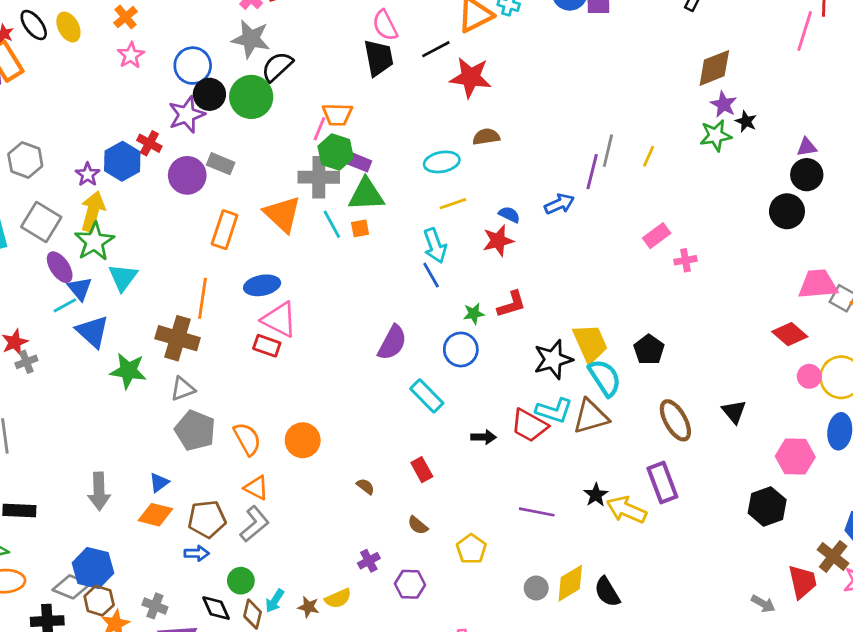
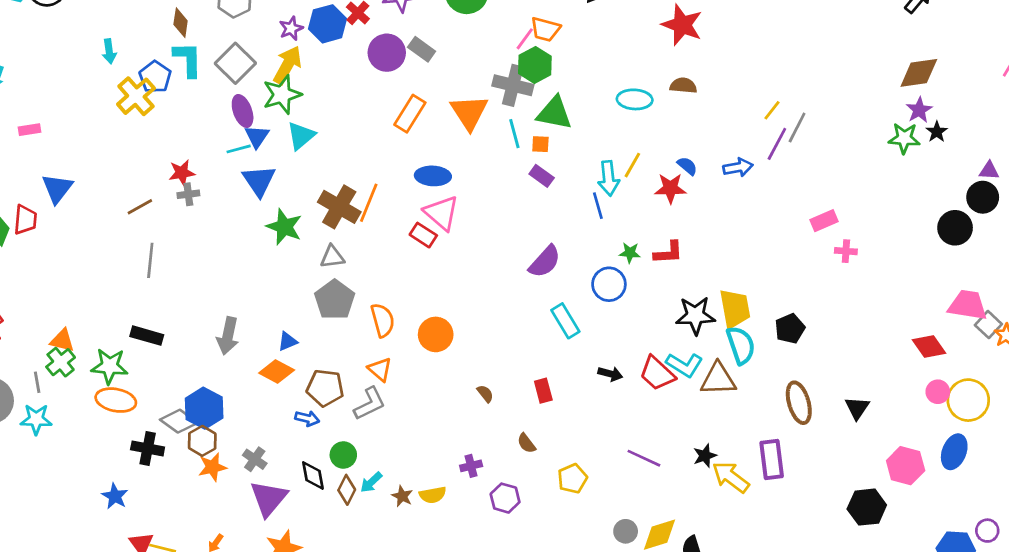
yellow line: (649, 156) -> (772, 110), moved
purple rectangle: (359, 162) -> (542, 176), moved
yellow line: (453, 204) -> (632, 165), moved, turned -55
orange line: (202, 298) -> (369, 203), moved

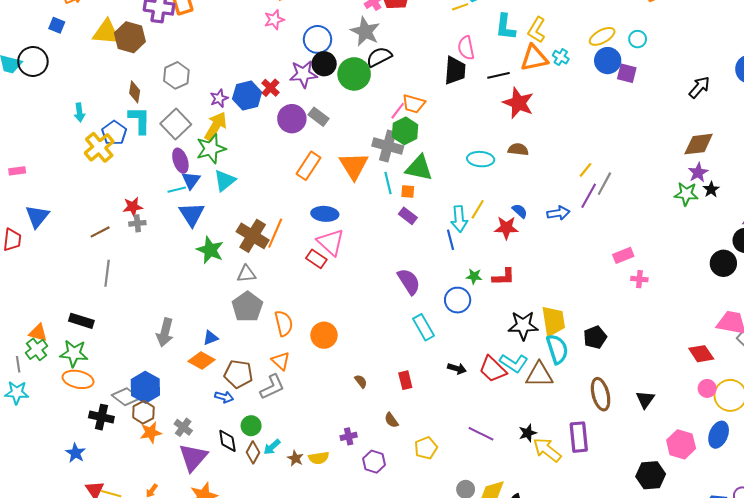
purple semicircle: (545, 262) -> (409, 281), turned -76
black rectangle: (147, 336) -> (81, 321), moved

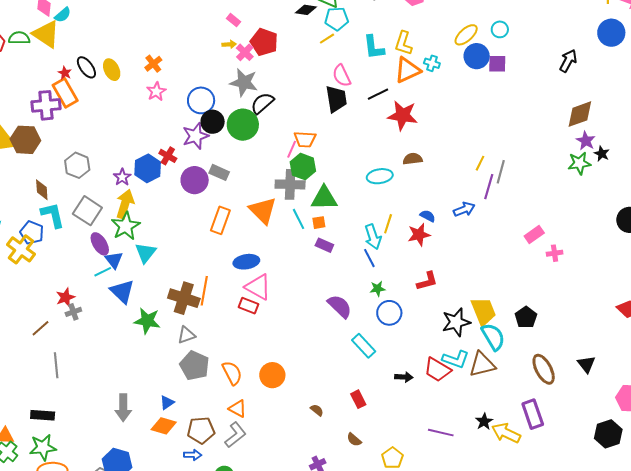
green star: (474, 276) -> (378, 289), moved

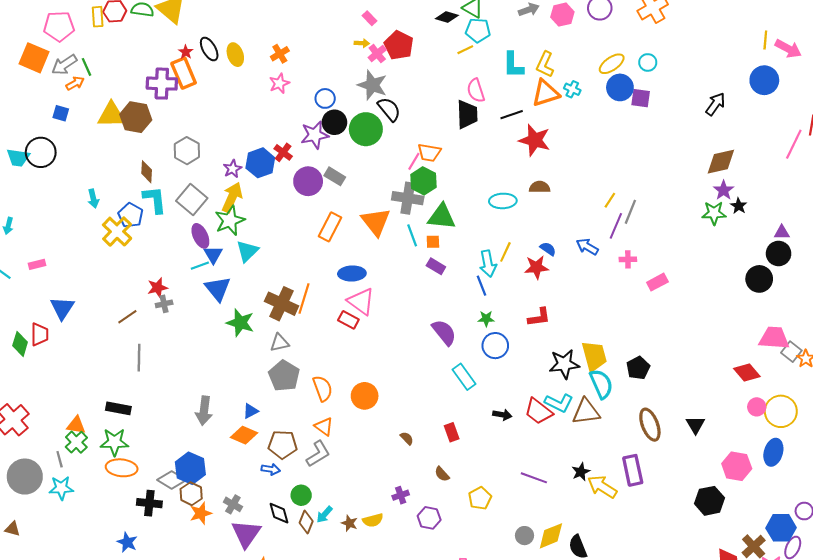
blue circle: (201, 100) -> (325, 98), size x0.7
black semicircle: (262, 103) -> (389, 109), turned 85
blue arrow: (464, 209) -> (587, 247), turned -135
pink cross: (555, 253) -> (628, 259), moved

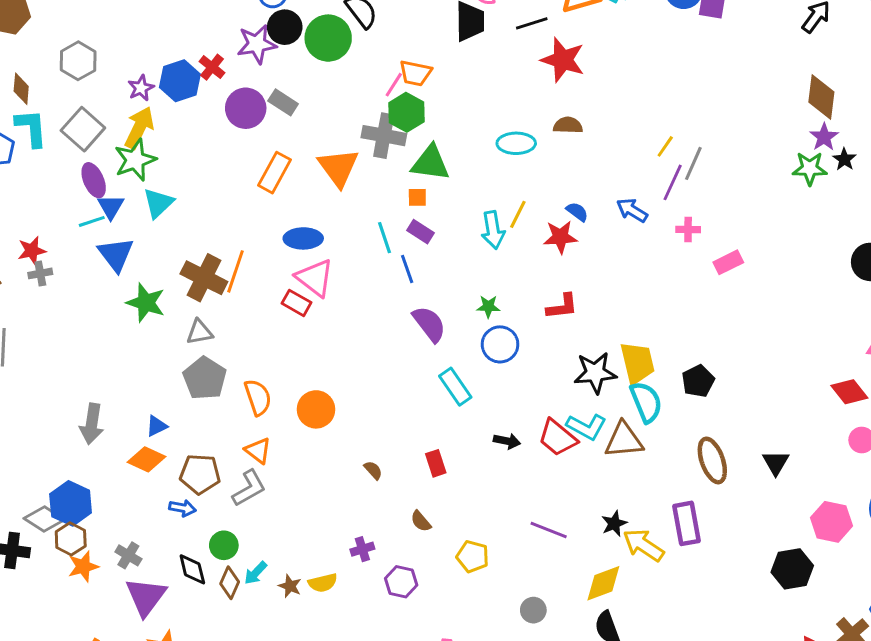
brown diamond: (721, 162) -> (821, 97), turned -72
cyan line: (412, 235) -> (385, 238), moved
blue line: (481, 286) -> (407, 269), moved
yellow pentagon: (480, 498) -> (473, 556), turned -30
yellow diamond: (551, 536) -> (603, 583), moved

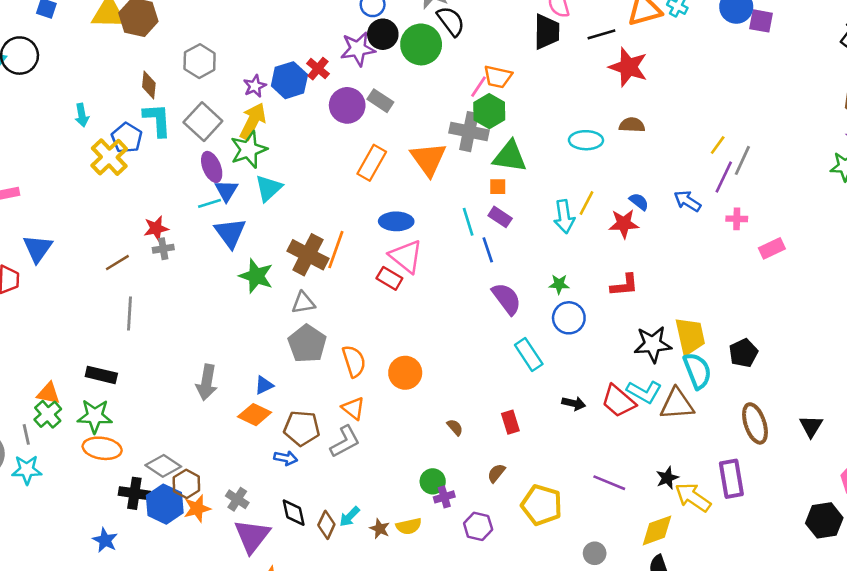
blue hexagon: (71, 503) -> (165, 504), moved
brown semicircle: (421, 521) -> (496, 473), turned 78
green circle: (224, 545) -> (433, 481), moved
yellow pentagon: (473, 556) -> (542, 505), size x1.4

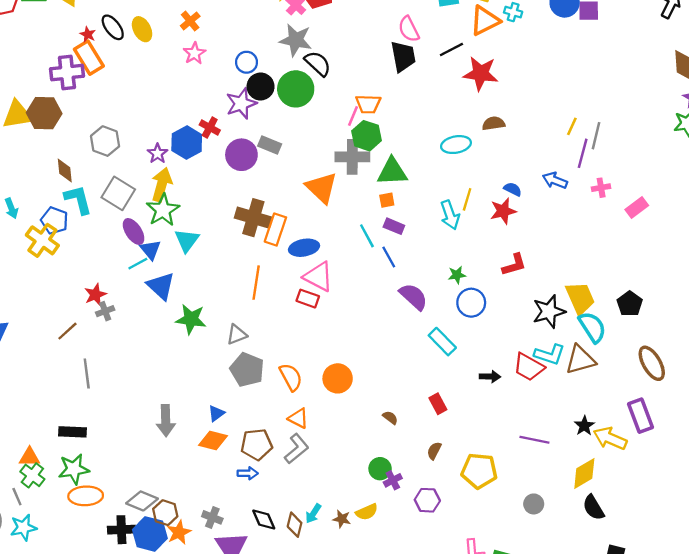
orange rectangle: (372, 163) -> (275, 229), moved
brown cross: (308, 255) -> (253, 218), moved

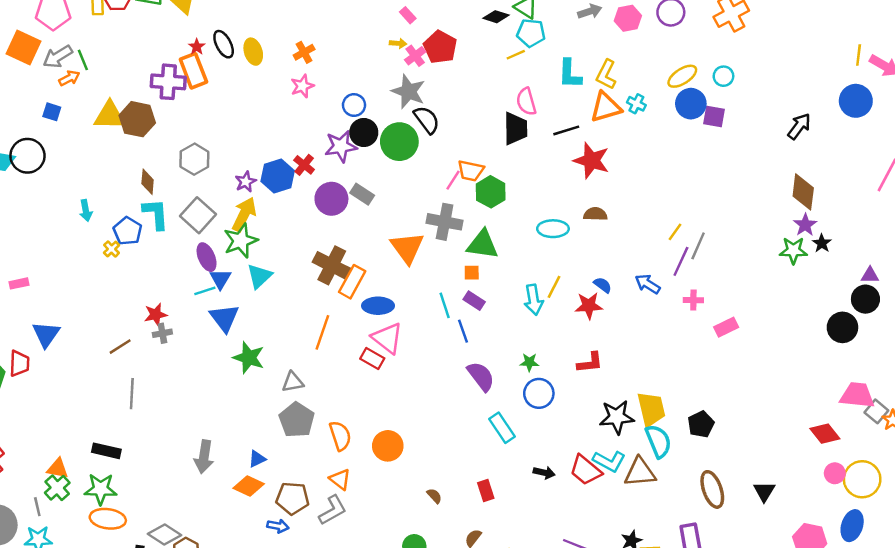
green hexagon: (367, 136) -> (491, 192), moved
yellow cross: (42, 240) -> (112, 249), size x0.5

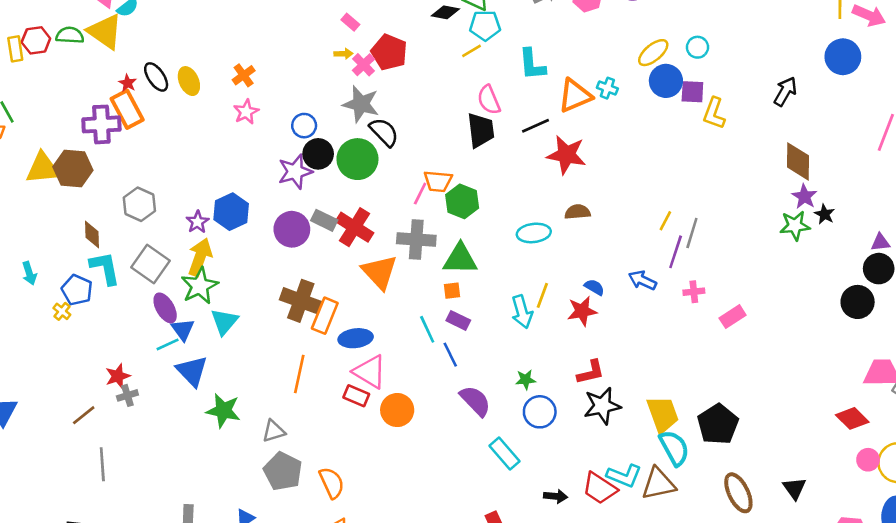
yellow L-shape: (606, 75) -> (714, 113), moved
red cross: (304, 165) -> (355, 227), moved, size x1.6
black star: (617, 417) -> (602, 406), moved
black pentagon: (701, 424) -> (718, 424), size x1.4
orange circle: (388, 446) -> (397, 410), moved

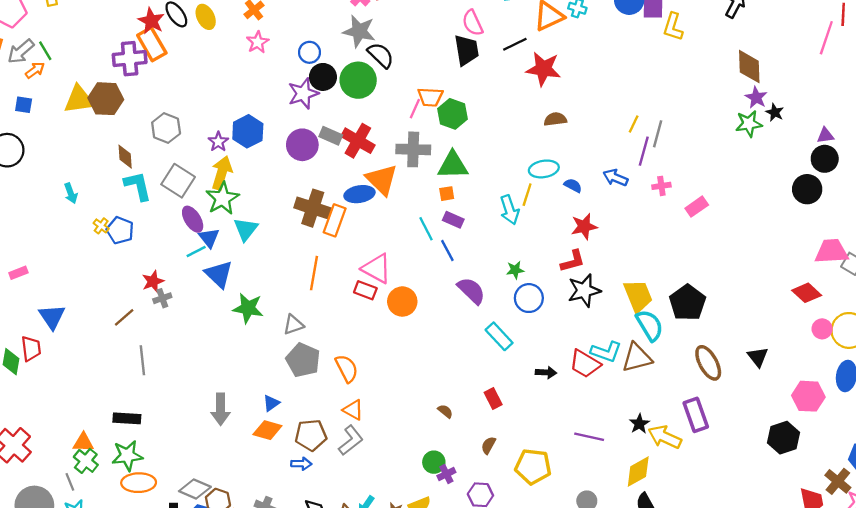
red star: (128, 83) -> (151, 21), size x1.6
cyan ellipse: (534, 233) -> (544, 169), moved
blue pentagon: (77, 290) -> (120, 230), moved
red star: (582, 311) -> (584, 226), moved
blue ellipse: (356, 338) -> (359, 194), moved

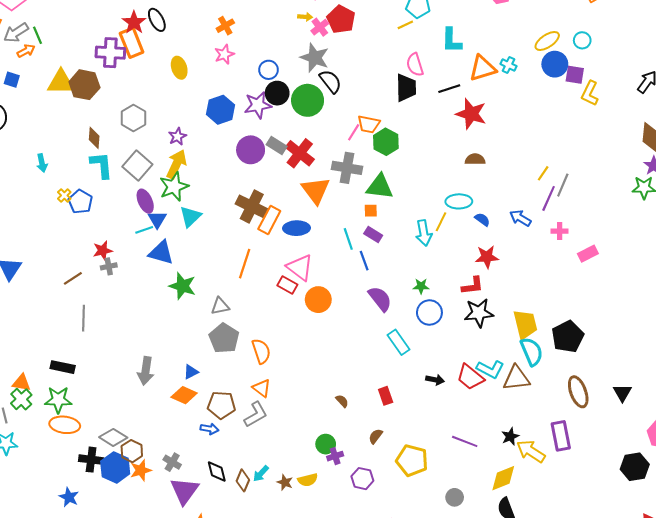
yellow ellipse: (206, 17) -> (179, 68), moved
blue hexagon: (248, 131) -> (220, 110), moved
blue ellipse: (359, 194) -> (297, 228), moved
blue triangle: (219, 274) -> (161, 253), turned -36

